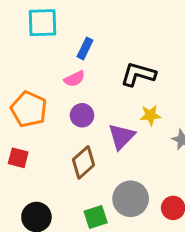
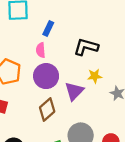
pink semicircle: (74, 79) -> (41, 50), turned 112
purple circle: (82, 115) -> (46, 76), size x1.5

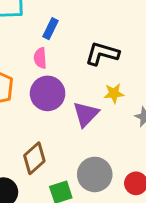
brown diamond: (47, 110) -> (34, 158), moved

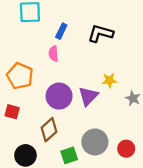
black L-shape: (102, 54) -> (100, 33), moved
purple circle: (48, 93) -> (59, 96), moved

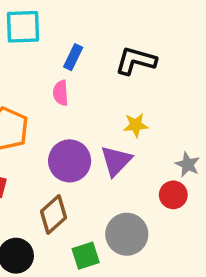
yellow star: (109, 80) -> (136, 125), moved
red circle: (126, 149) -> (173, 195), moved

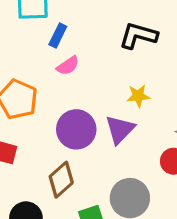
blue rectangle: (73, 57) -> (58, 36), moved
pink semicircle: (61, 93) -> (68, 66), turned -120

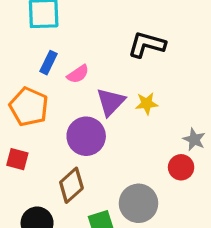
blue rectangle: (58, 36) -> (49, 63), moved
purple triangle: (120, 129) -> (111, 102), moved

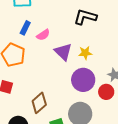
purple triangle: (111, 102) -> (63, 52), turned -30
purple circle: (86, 136) -> (83, 80), moved

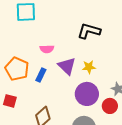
blue rectangle: (25, 28) -> (41, 75), moved
pink semicircle: (43, 35) -> (47, 49), turned 32

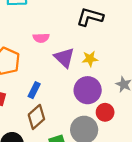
blue rectangle: (41, 75) -> (34, 90), moved
red circle: (110, 106) -> (105, 112), moved

